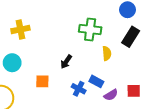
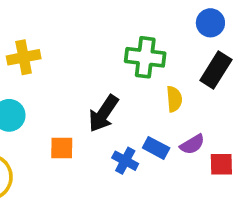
black arrow: (66, 62) -> (103, 114), size x1.5
purple semicircle: (111, 95) -> (192, 144), moved

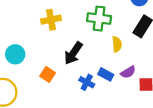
yellow cross: (24, 57) -> (51, 20), moved
orange square: (62, 148) -> (48, 74), turned 32

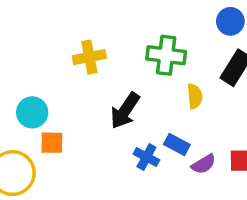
purple semicircle: (128, 72) -> (204, 164), moved
orange square: (48, 74) -> (52, 143), moved, turned -32

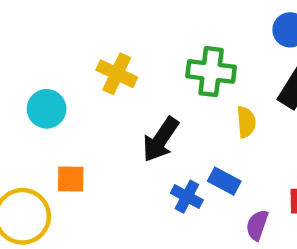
yellow cross: (89, 57) -> (117, 74), turned 36
cyan circle: (32, 112) -> (47, 109), moved
purple semicircle: (204, 164) -> (257, 225), moved, turned 140

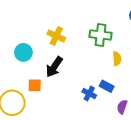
black arrow: (161, 140) -> (54, 67), moved

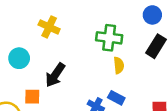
yellow cross: (56, 36) -> (49, 27), moved
yellow semicircle: (117, 59) -> (119, 65), moved

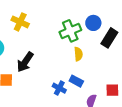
blue circle: (152, 15) -> (93, 23), moved
green cross: (109, 38) -> (70, 31), turned -30

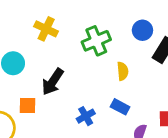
green cross: (70, 31) -> (96, 41), moved
blue cross: (59, 88) -> (86, 116), moved, turned 32

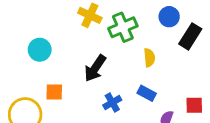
yellow cross: (46, 29) -> (90, 15), moved
black arrow: (53, 82) -> (95, 68), moved

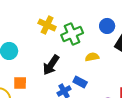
yellow semicircle: (149, 58) -> (92, 57), turned -96
blue rectangle: (147, 93) -> (80, 82), moved

